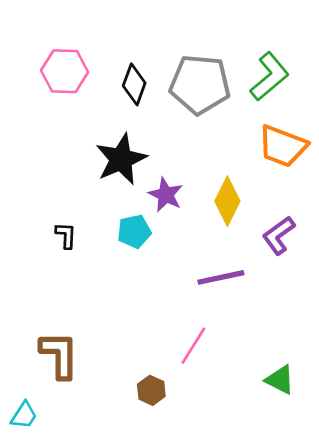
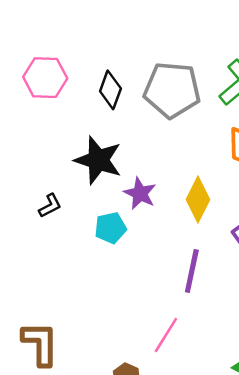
black star: (121, 159) -> (98, 160), turned -30
black L-shape: (66, 235) -> (50, 206), moved, turned 60
purple line: (221, 277) -> (192, 271), turned -66

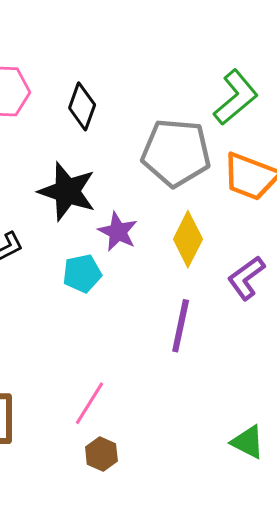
gray pentagon: (172, 90) -> (176, 153), moved
pink line: (166, 335) -> (90, 403), moved

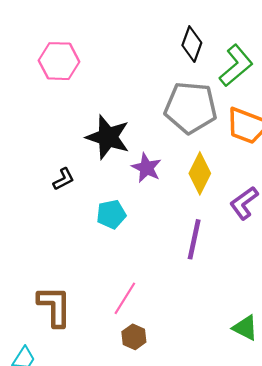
black diamond: (82, 106) -> (192, 44), moved
cyan pentagon: (82, 273) -> (111, 214), moved

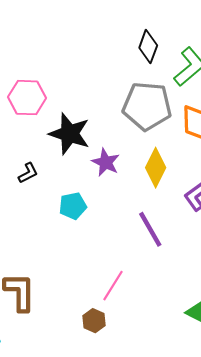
pink hexagon: (59, 61) -> (27, 98), moved
purple line: (194, 239) -> (150, 229), turned -42
pink line: (125, 298) -> (113, 286), moved

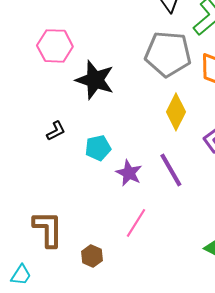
purple star: (106, 162) -> (129, 173), moved
black L-shape: (28, 173) -> (56, 131), moved
brown hexagon: (94, 321) -> (92, 256), moved

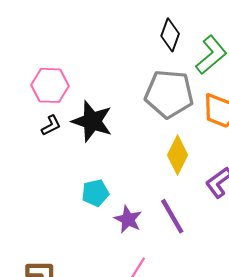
black L-shape: (56, 131) -> (51, 125), moved

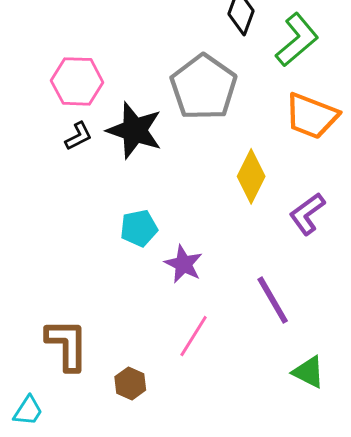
gray pentagon: (169, 94) -> (204, 87), moved, turned 30
purple line: (172, 216) -> (273, 300), moved

